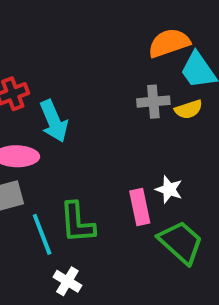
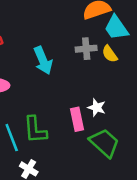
yellow semicircle: (189, 109) -> (110, 54), turned 72
cyan arrow: (54, 121) -> (43, 60), moved

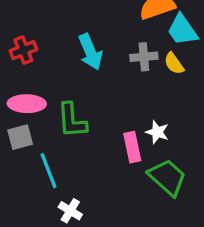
cyan arrow: (43, 60) -> (90, 52), moved
green L-shape: (35, 130) -> (72, 120), moved

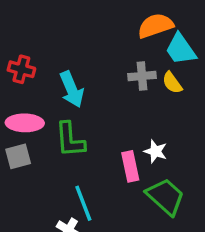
red cross: (23, 50) -> (21, 69), turned 36
cyan arrow: (90, 52) -> (72, 89), moved
cyan line: (49, 171) -> (83, 203), moved

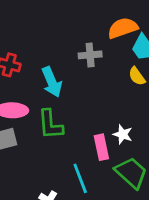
gray cross: (142, 76) -> (90, 55), moved
cyan line: (83, 203) -> (80, 178), moved

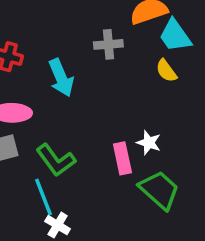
green L-shape: (50, 124) -> (56, 160), moved, turned -32
cyan line: (80, 178) -> (44, 197), moved

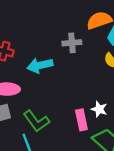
cyan arrow: (61, 78) -> (40, 65), turned 100

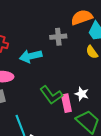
green L-shape: (36, 121) -> (51, 95), moved

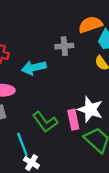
white star: (82, 94) -> (90, 109), size x1.6
green L-shape: (51, 95) -> (45, 122), moved

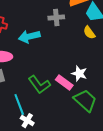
white star: (90, 109) -> (79, 74), size x0.7
pink rectangle: (73, 120) -> (64, 83), turned -42

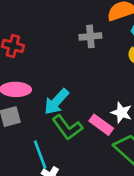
cyan arrow: (29, 37) -> (56, 102), moved, turned -35

